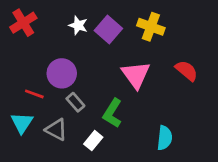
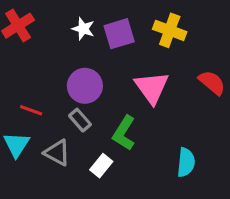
purple square: (108, 29) -> (119, 34), turned 32
purple circle: (62, 73) -> (85, 86), moved

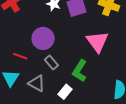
purple circle: (85, 86) -> (43, 38), moved

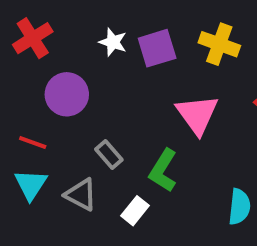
purple circle: (43, 38) -> (67, 94), moved
red line: (20, 56) -> (33, 142), moved

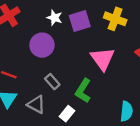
purple circle: (67, 94) -> (42, 45), moved

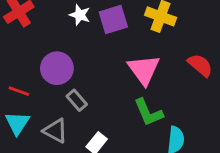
purple circle: (42, 45) -> (57, 68), moved
green L-shape: (83, 91) -> (148, 112), moved, turned -55

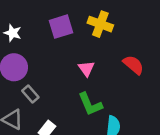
white star: (80, 15) -> (13, 33), moved
pink triangle: (144, 70) -> (86, 69), size x0.6

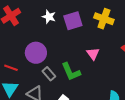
white star: (13, 33) -> (49, 17), moved
green L-shape: (90, 104) -> (71, 72), moved

